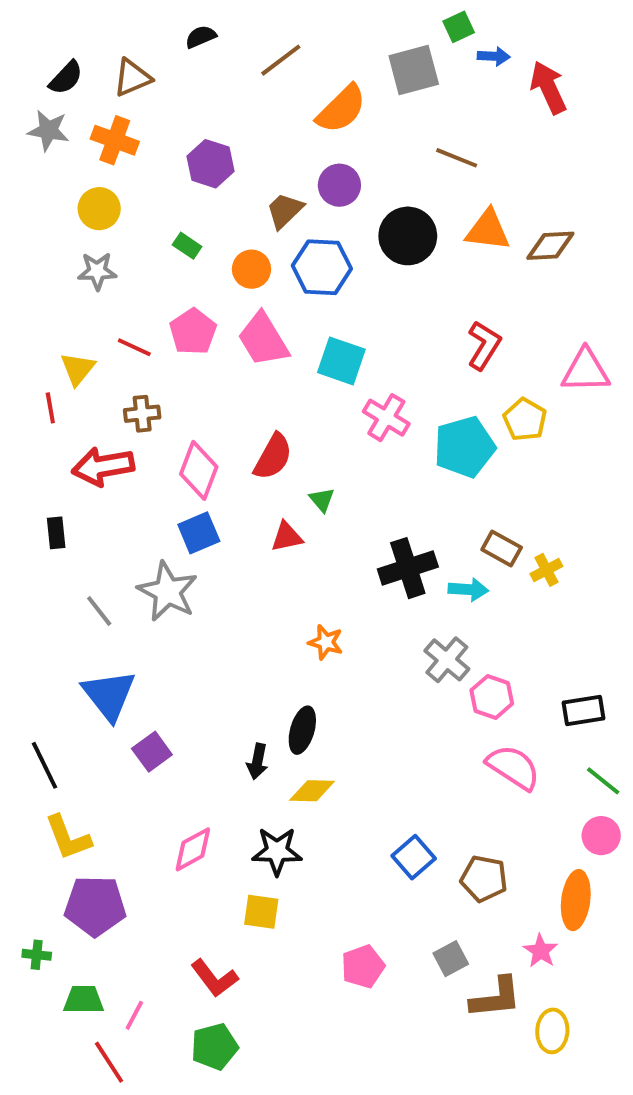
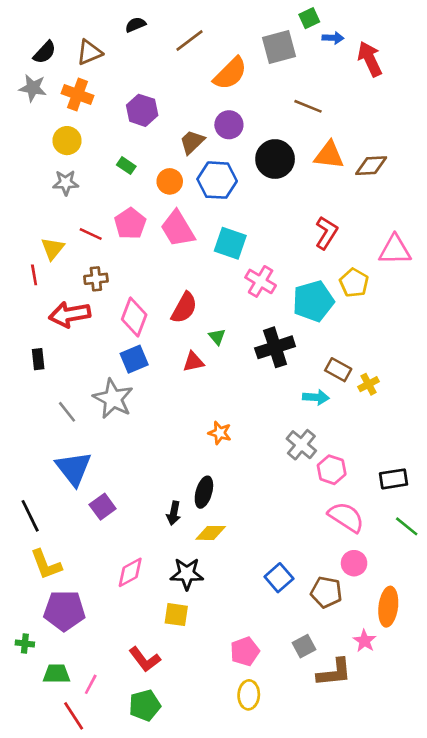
black cross: (408, 568) -> (275, 347), moved
pink circle: (601, 836) -> (354, 563), moved
yellow ellipse: (552, 1031) -> (249, 695), moved

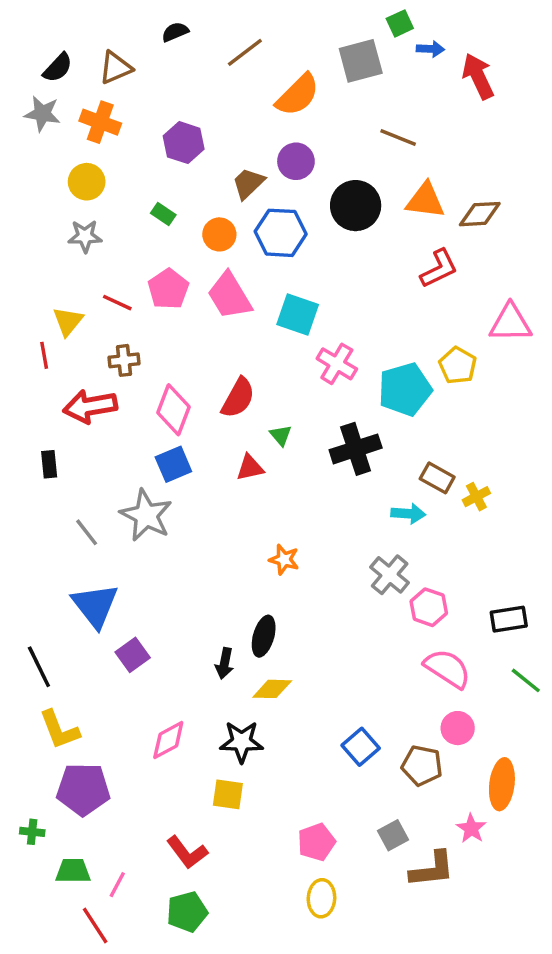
red L-shape: (326, 233) -> (439, 269), moved, turned 32

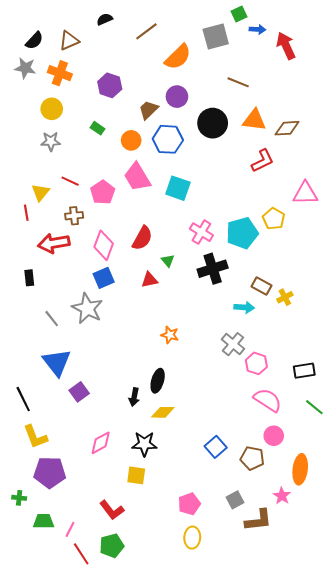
pink pentagon: (168, 289) -> (103, 192), moved
pink cross: (337, 364) -> (201, 232), moved
red line: (95, 925) -> (81, 554), moved

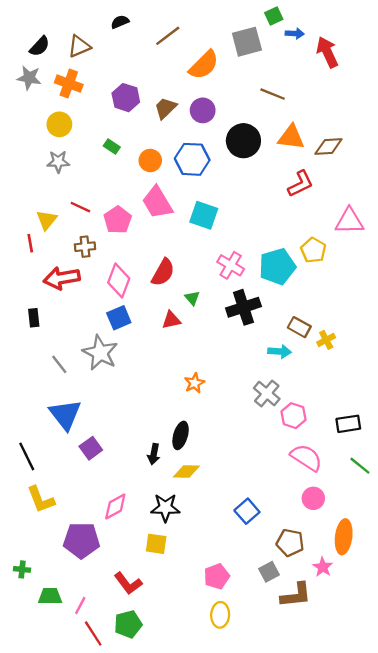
brown trapezoid: (148, 110) -> (165, 108), moved
orange star: (170, 335) -> (195, 383), turned 30
brown pentagon: (252, 458) -> (290, 543), moved
purple pentagon: (50, 472) -> (82, 540), moved

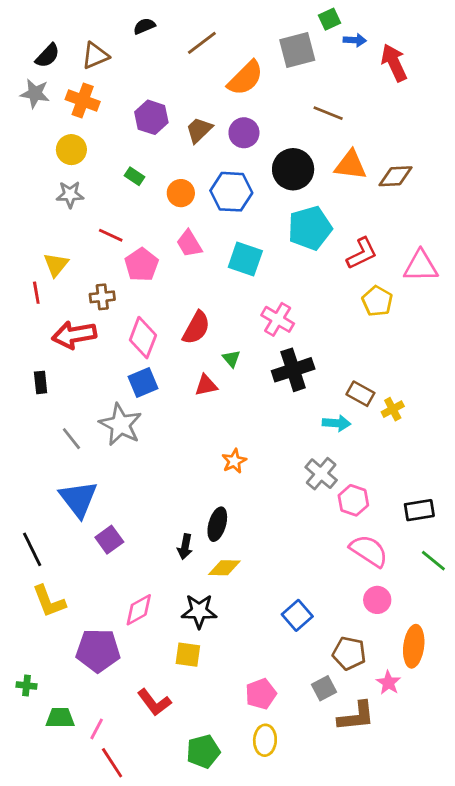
red L-shape: (301, 184) -> (362, 253), moved
pink trapezoid: (157, 202) -> (189, 244), size x0.7
red line: (80, 207) -> (111, 235), moved
cyan pentagon: (277, 267) -> (310, 228), moved
green pentagon: (128, 624) -> (203, 751), moved

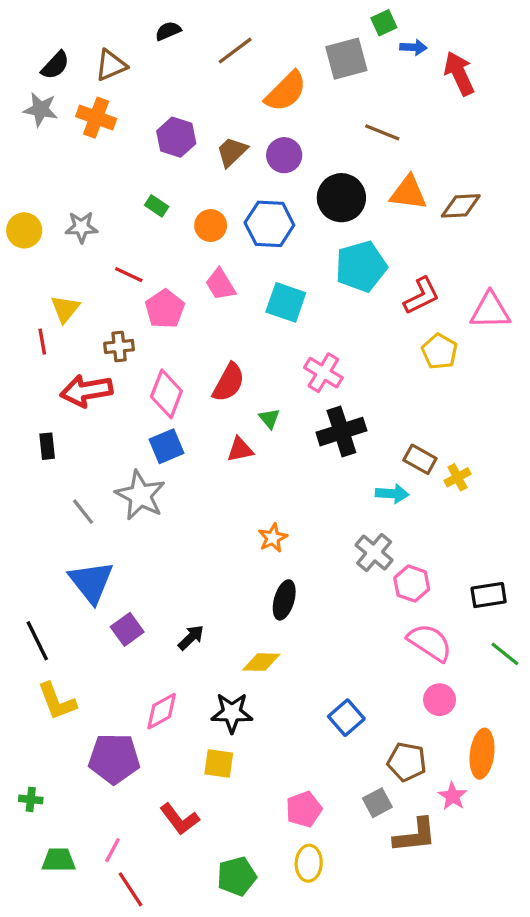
yellow circle: (71, 150) -> (24, 230), moved
black ellipse: (217, 524) -> (284, 600), moved
black arrow: (185, 547) -> (191, 638), moved, turned -145
green trapezoid: (60, 718) -> (59, 860), moved

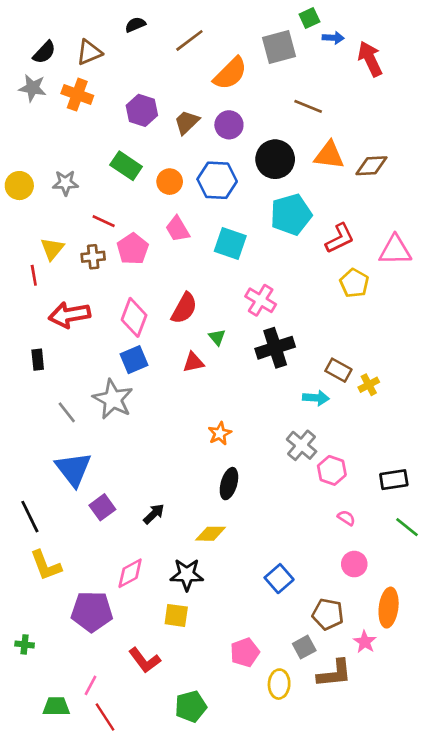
green rectangle: (157, 206) -> (126, 166), size x1.6
brown cross: (119, 346) -> (93, 257), moved
pink semicircle: (430, 642) -> (346, 518), size x0.5
green trapezoid: (59, 860) -> (56, 706), moved
yellow ellipse: (309, 863) -> (279, 684), moved

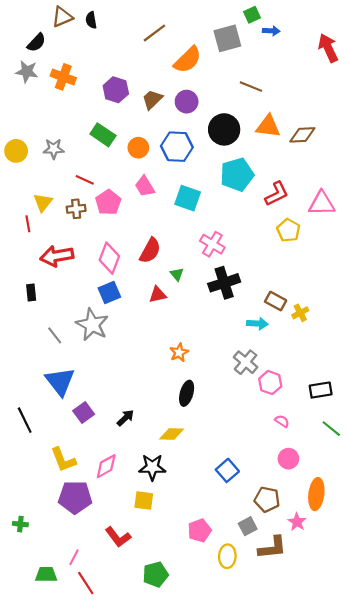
black semicircle: (135, 25) -> (91, 20), moved, turned -77
brown triangle: (89, 52) -> (62, 17), moved
red arrow: (370, 59) -> (328, 48), moved
yellow L-shape: (46, 565) -> (63, 460), moved

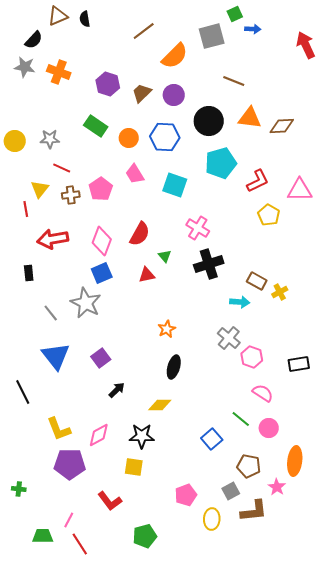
red line: (85, 180) -> (62, 168), moved
purple square: (84, 413) -> (101, 358), moved
pink semicircle: (282, 421) -> (263, 393), size x1.5
green line: (331, 429) -> (241, 419), moved

